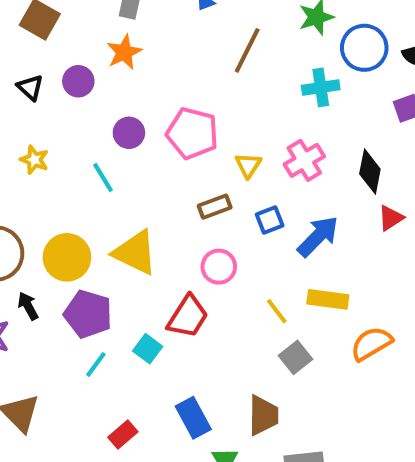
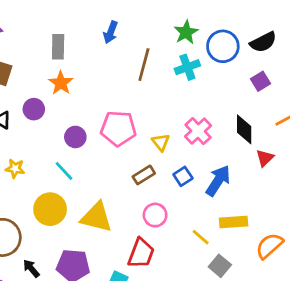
cyan cross: (321, 87) -> (187, 67), moved
yellow circle: (67, 257) -> (50, 209), moved

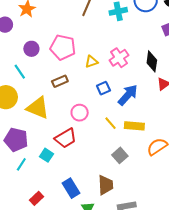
yellow triangle: (161, 142) -> (91, 62), turned 40
brown rectangle: (144, 175) -> (60, 81), moved
yellow line: (201, 237) -> (111, 123), moved
red trapezoid: (141, 253) -> (66, 138), turned 30

